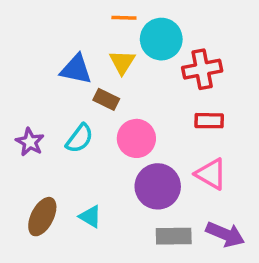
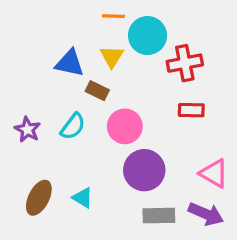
pink triangle: (211, 174) -> (214, 173), moved

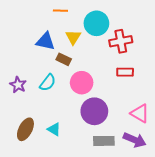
orange line: (113, 16) -> (60, 11), moved

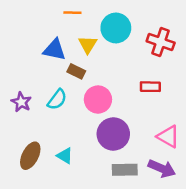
red cross: (121, 41) -> (161, 42), moved, turned 30

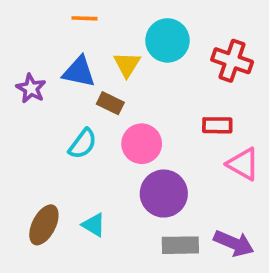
orange line: (72, 13) -> (84, 18), moved
purple star: (21, 102) -> (31, 88), moved
pink triangle: (168, 137) -> (243, 164), moved

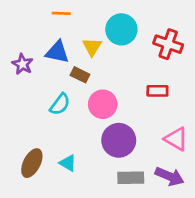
pink triangle: (243, 164) -> (176, 139), moved

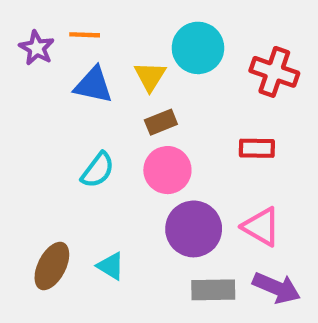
orange line: (61, 13) -> (85, 35), moved
purple star: (23, 64) -> (37, 48), moved
brown rectangle: (80, 75) -> (161, 122), moved, turned -48
pink triangle: (176, 139) -> (261, 227), moved

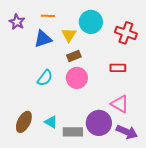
orange line: (85, 35) -> (48, 16), moved
blue triangle: (93, 85) -> (43, 39), turned -30
purple circle: (194, 229) -> (99, 123), moved
gray rectangle: (213, 290) -> (73, 132), moved

